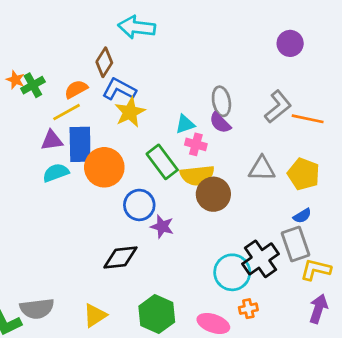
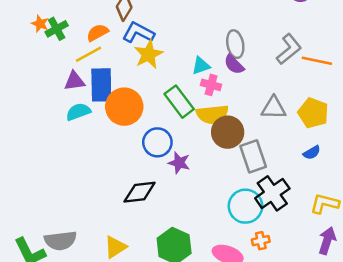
gray rectangle: (295, 244) -> (253, 156), moved

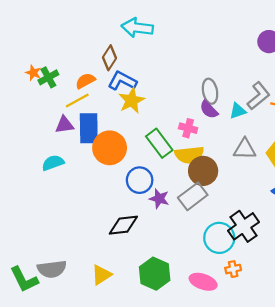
cyan triangle: (201, 66) -> (238, 111), moved
cyan semicircle: (78, 112) -> (53, 163), moved
gray rectangle: (253, 156) -> (193, 196), moved, turned 72

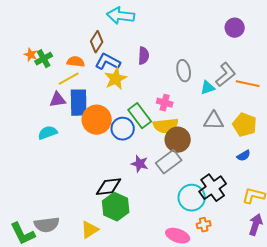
orange semicircle: (85, 81) -> (76, 62), turned 36
purple semicircle: (209, 110) -> (144, 56), moved, turned -132
blue circle: (140, 180) -> (123, 129), moved
green hexagon: (155, 274) -> (116, 207), moved

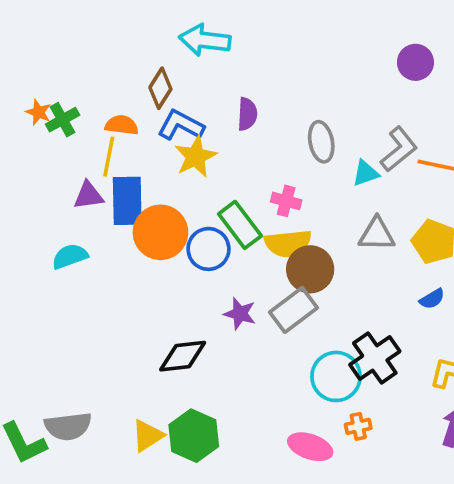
yellow line: (69, 79) -> (109, 157), turned -50
green hexagon: (116, 207) -> (194, 436), moved

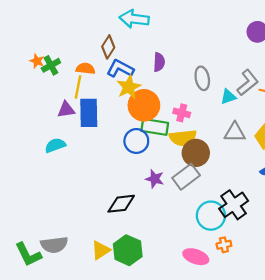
green rectangle: (240, 225) -> (155, 127), turned -44
orange circle: (160, 232) -> (144, 105), moved

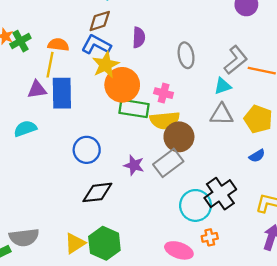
brown diamond: (108, 47) -> (100, 21), moved, turned 40
cyan triangle: (228, 97) -> (223, 86), moved
blue circle: (136, 141) -> (87, 150), moved

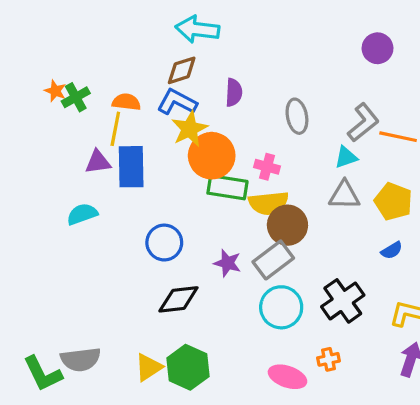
cyan circle: (196, 205) -> (281, 307), moved

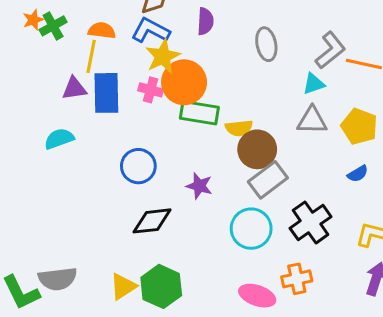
orange star: (55, 91) -> (33, 20), turned 30
pink cross: (267, 167) -> (151, 90), moved
yellow semicircle: (269, 203) -> (239, 128), size x0.7
gray rectangle: (273, 260) -> (268, 180), moved
orange cross: (329, 359) -> (297, 279), size x1.4

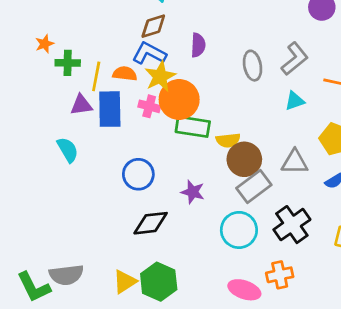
green cross: (53, 26) -> (68, 63), moved, turned 30
orange semicircle: (102, 30) -> (125, 74), moved
gray L-shape: (330, 50) -> (295, 59), moved
gray triangle: (312, 120) -> (295, 162), moved
cyan semicircle: (59, 139) -> (68, 150), turned 80

